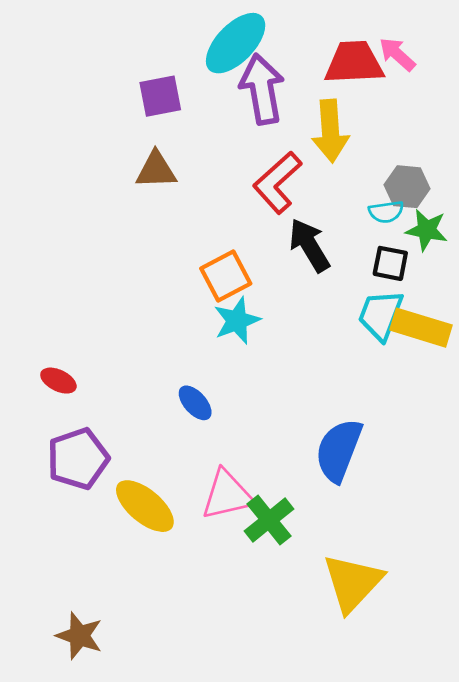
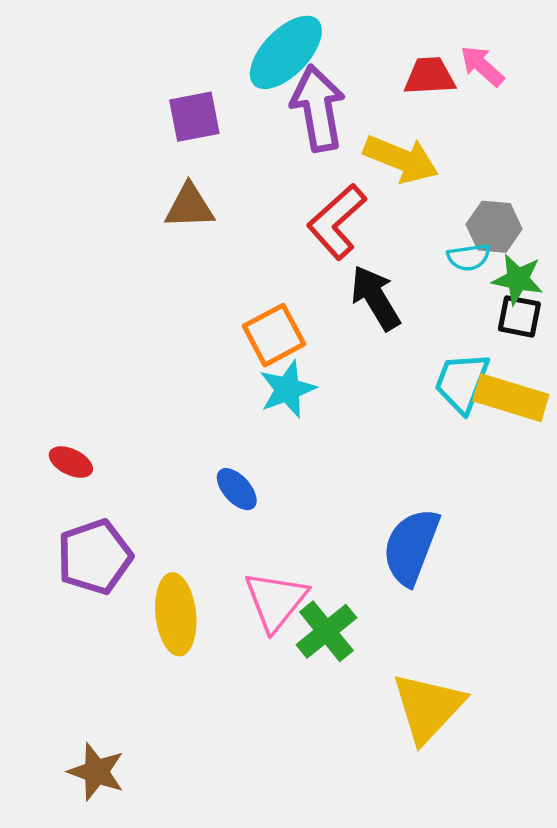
red trapezoid: (354, 63) -> (430, 76), size x0.7
yellow arrow: (330, 131) -> (401, 159), turned -64
black square: (390, 263) -> (519, 316), moved
pink triangle: (227, 495) -> (276, 601), turned -38
yellow ellipse: (145, 506) -> (176, 614), turned 44

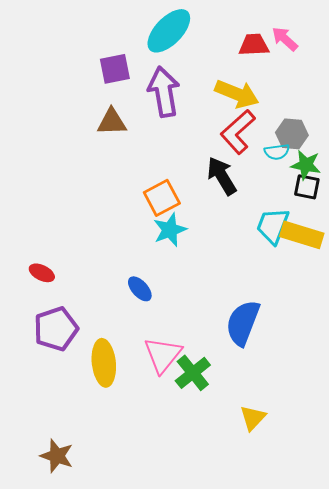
purple arrow: (318, 108) -> (164, 92), moved
red L-shape: (337, 222) -> (238, 132), moved
yellow triangle: (428, 707) -> (253, 418), size x0.6

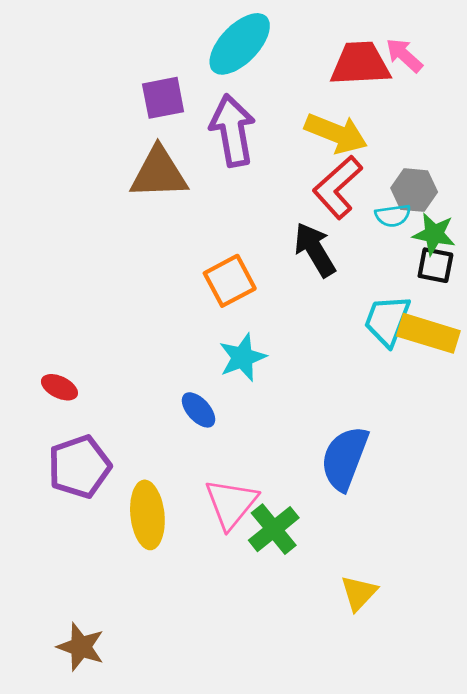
red trapezoid: (254, 45) -> (360, 64), size x1.4
brown triangle: (112, 122) -> (159, 173), size x1.4
cyan star: (170, 230) -> (242, 357), moved

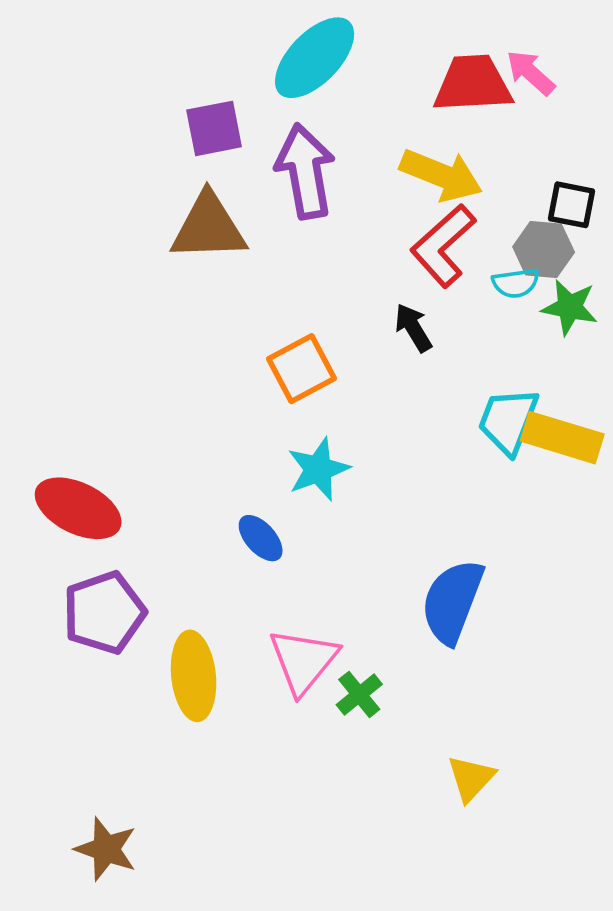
black arrow: (315, 250) -> (413, 328), size x0.7
black square: (435, 265) -> (572, 205), moved
red ellipse: (59, 387) -> (78, 508), size x1.8
green cross: (274, 529) -> (359, 694), size x0.7

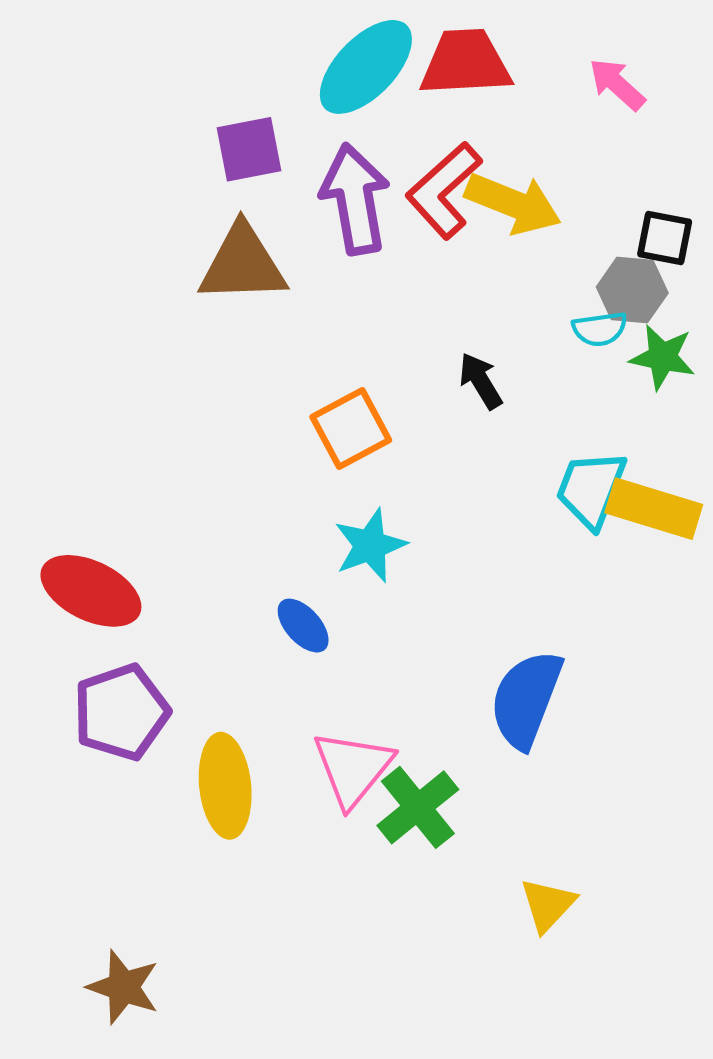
red trapezoid: (473, 84) -> (465, 63), moved
red L-shape: (443, 246) -> (444, 190), moved
green cross: (359, 694) -> (418, 807), size x1.5

